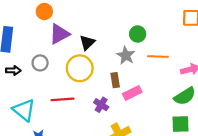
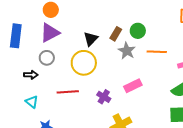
purple triangle: (59, 34) -> (50, 33), moved
black arrow: (13, 70) -> (31, 75), moved
brown rectangle: (115, 80) -> (116, 34), moved, turned 40
cyan triangle: (24, 110) -> (32, 102), size x0.6

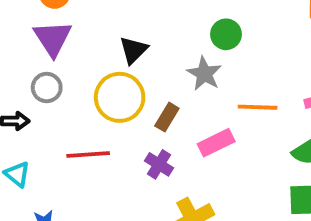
purple triangle: (50, 33) -> (53, 38), turned -35
brown rectangle: (116, 34) -> (167, 117), moved
orange line: (157, 52) -> (258, 107), moved

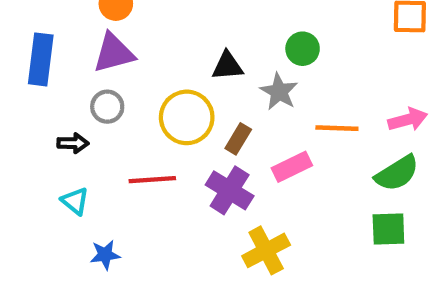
purple triangle: (53, 38) -> (114, 53), turned 48
black triangle: (133, 50) -> (227, 66), moved, turned 40
purple cross: (159, 164) -> (230, 190), size x1.5

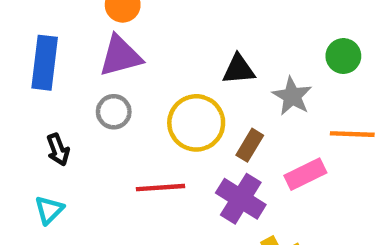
green circle: (303, 49) -> (343, 56), moved
black arrow: (73, 143) -> (58, 150), moved, turned 68
cyan triangle: (75, 201) -> (49, 210), moved, turned 36

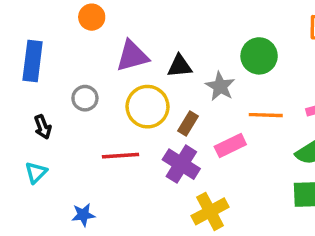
purple triangle: (120, 56) -> (132, 56), moved
green circle: (343, 56) -> (259, 56), size x1.4

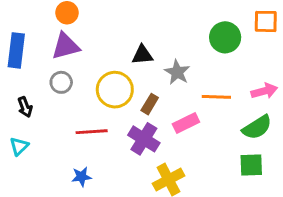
purple triangle: (132, 56) -> (66, 46), moved
green circle: (259, 56) -> (225, 37), moved
blue star: (83, 215) -> (81, 177), moved

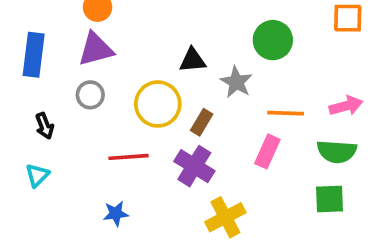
green circle: (225, 37) -> (273, 40), moved
pink rectangle: (186, 123) -> (267, 151), moved, turned -40
green semicircle: (257, 127) -> (337, 151), turned 36

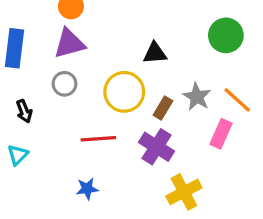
gray star: (236, 82) -> (197, 97), moved
orange line: (286, 113) -> (237, 100), turned 40

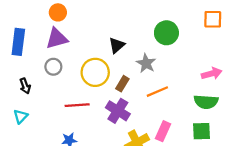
black triangle: (155, 53) -> (117, 45), turned -36
gray star: (197, 97) -> (146, 63), moved
orange line: (237, 100) -> (157, 92), moved, turned -65
pink rectangle: (221, 134) -> (163, 131), moved

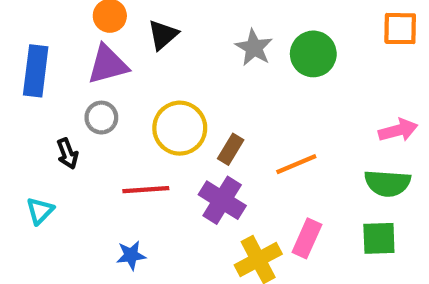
black triangle: (117, 45) -> (163, 35), moved
gray star: (146, 63) -> (254, 48), moved
black arrow: (25, 86) -> (67, 154), moved

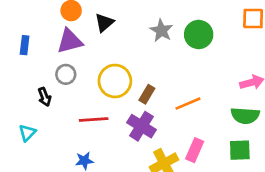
blue rectangle: (36, 71) -> (25, 45), size x0.6

